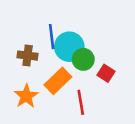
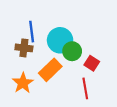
blue line: (52, 37) -> (32, 32), moved
red line: (81, 102) -> (85, 88), moved

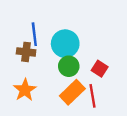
green circle: (72, 51) -> (69, 66), moved
orange rectangle: (50, 70) -> (72, 92), moved

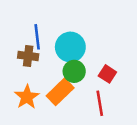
orange rectangle: (72, 92) -> (60, 92), moved

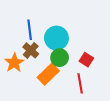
brown cross: (28, 56) -> (31, 50), moved, turned 35
orange star: (27, 97) -> (14, 63), moved

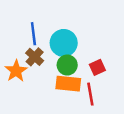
red square: (86, 60) -> (97, 67), turned 32
orange rectangle: (48, 74) -> (68, 84), moved, turned 50

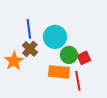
green circle: (67, 65) -> (69, 55), moved

